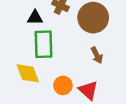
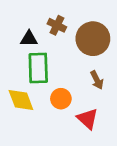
orange circle: (63, 85) -> (61, 99), moved

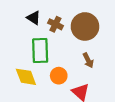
brown cross: (57, 25) -> (55, 24), moved
black triangle: (29, 39) -> (34, 18), moved, turned 32

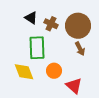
brown arrow: (88, 60) -> (80, 49), moved

